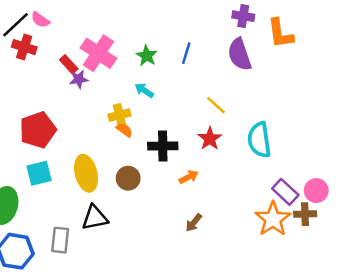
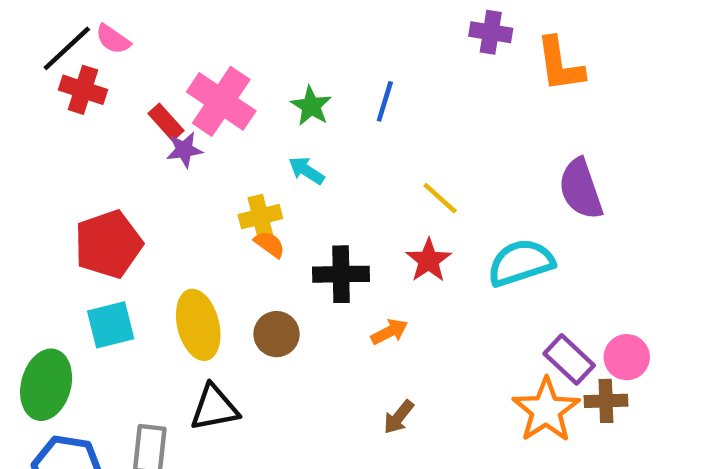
purple semicircle: (239, 54) -> (581, 189), moved
cyan semicircle: (259, 140) -> (521, 263), turned 80

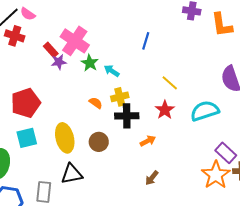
green star: (311, 106) -> (90, 63), moved
yellow cross: (260, 217) -> (120, 97), moved

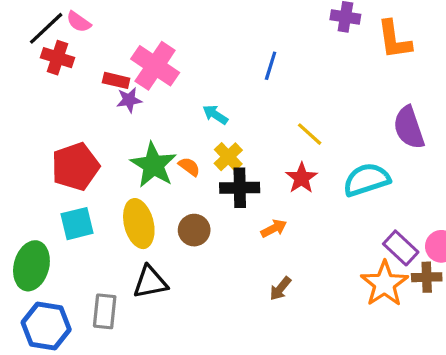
red rectangle: (51, 50) -> (116, 80), turned -35
green star: (90, 63) -> (153, 165), moved, size x1.6
yellow cross: (120, 97) -> (228, 157), turned -30

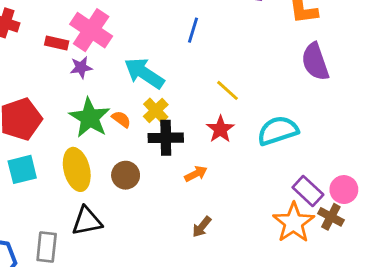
purple star: (129, 100) -> (81, 67), moved
cyan arrow: (215, 115) -> (144, 73), size x1.8
purple semicircle: (409, 128) -> (315, 62), moved
brown cross: (427, 277) -> (331, 217), turned 30

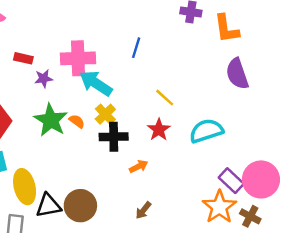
pink cross: (91, 30) -> (78, 58), moved, turned -36
yellow ellipse: (77, 169) -> (25, 187), moved
brown circle: (126, 175) -> (80, 206), moved, size x1.4
pink circle: (344, 190) -> (261, 179), size x1.6
brown cross: (331, 217) -> (250, 216), moved

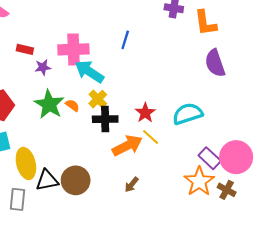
yellow line: (165, 98) -> (151, 137), moved
orange arrow: (139, 166) -> (127, 146), size x1.8

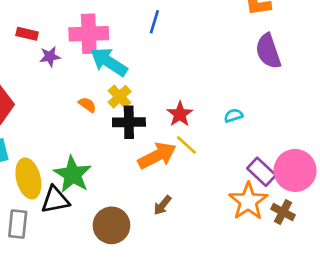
green star: (49, 104) -> (73, 174), moved
cyan semicircle: (188, 114) -> (233, 115), size x0.5
brown circle: (76, 180) -> (111, 225), moved

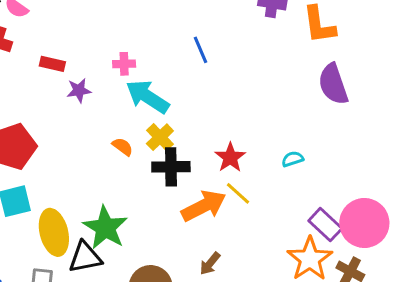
blue line: (154, 22) -> (201, 50), turned -40
pink cross: (89, 34) -> (124, 64), size x0.5

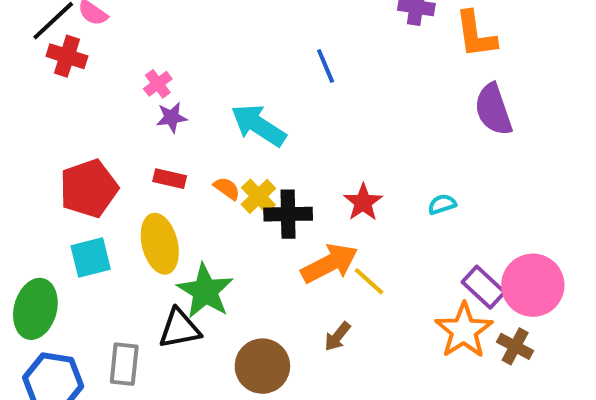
red rectangle: (52, 64) -> (170, 179), moved
pink cross: (124, 64) -> (158, 84), moved, turned -35
yellow cross: (160, 137) -> (258, 196), moved
yellow line: (238, 193) -> (369, 281), moved
yellow ellipse: (54, 232) -> (160, 244), moved

